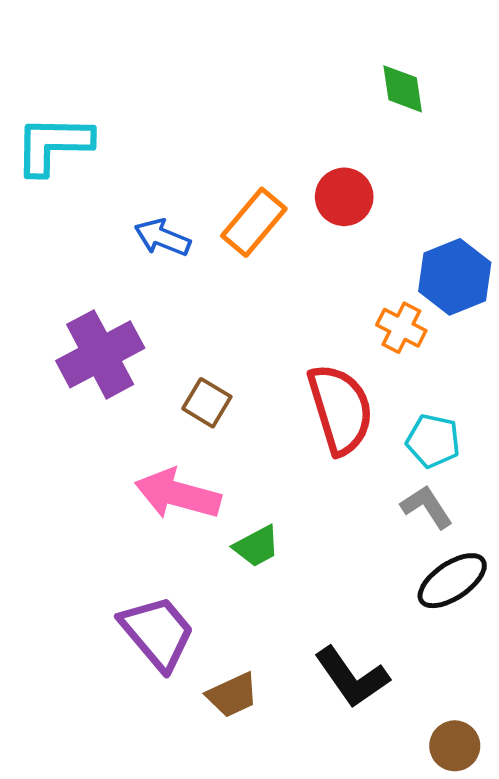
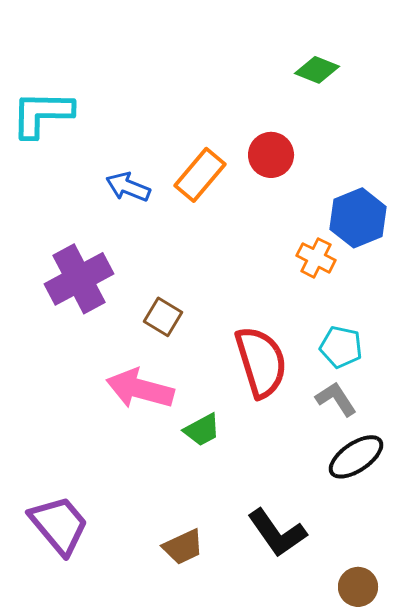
green diamond: (403, 89) -> (317, 70), turned -60
red semicircle: (340, 409) -> (261, 362), moved
purple trapezoid: (157, 633) -> (59, 525), moved

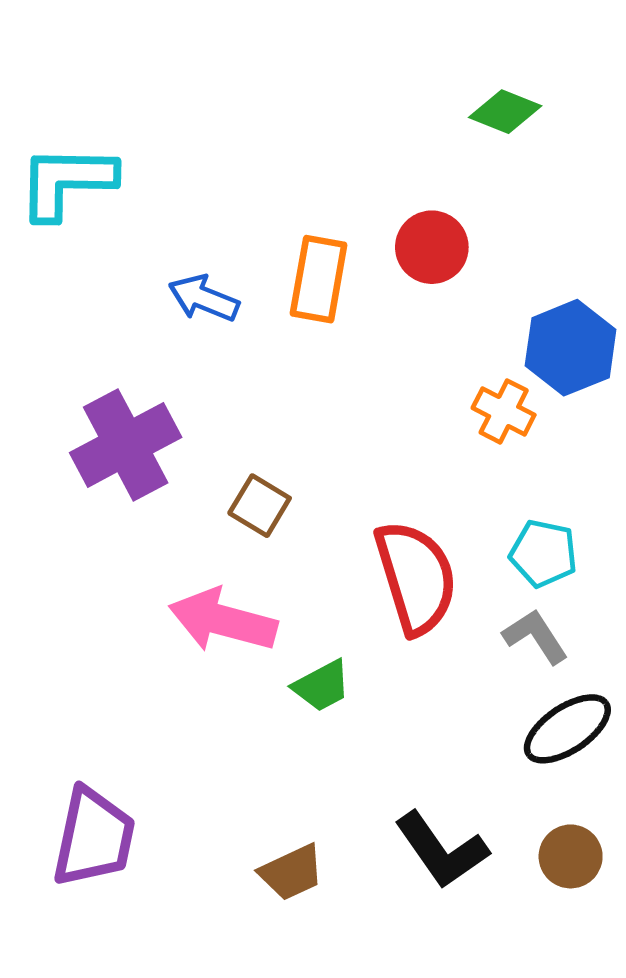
orange rectangle: (200, 175) -> (319, 279), turned -30
purple trapezoid: (59, 525) -> (94, 837), turned 52
brown circle: (358, 587) -> (571, 856), moved

